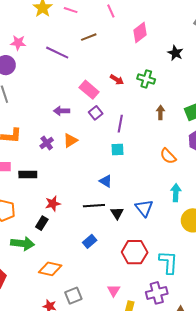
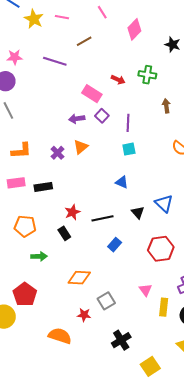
purple arrow: (62, 111) -> (77, 119), moved
black line: (94, 206) -> (103, 218), moved
black rectangle: (42, 223) -> (64, 233), turned -56
green arrow: (23, 244) -> (39, 256), moved, size x0.7

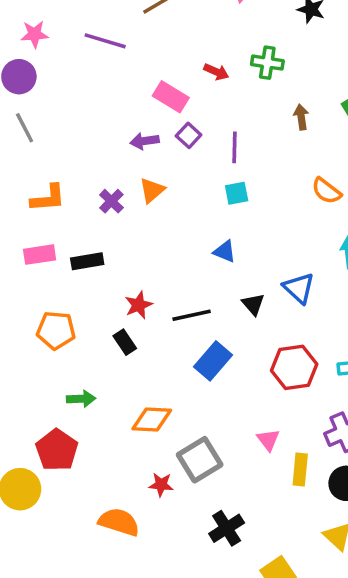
blue rectangle: (115, 245) -> (213, 361), size x1.5
green arrow: (39, 256) -> (81, 399), moved
gray square: (106, 301) -> (200, 460), size x1.4

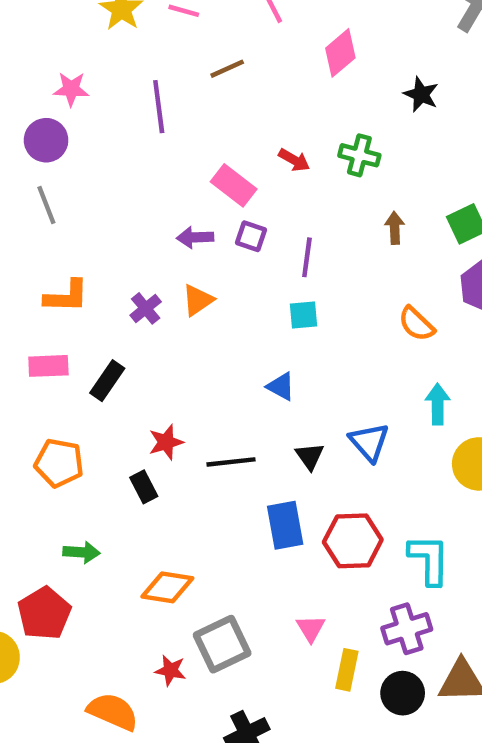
purple line: (105, 41) -> (159, 107), turned 60
purple square: (189, 135) -> (251, 236), turned -30
black rectangle: (87, 261) -> (107, 381), turned -52
blue rectangle: (213, 361) -> (285, 525), moved, turned -57

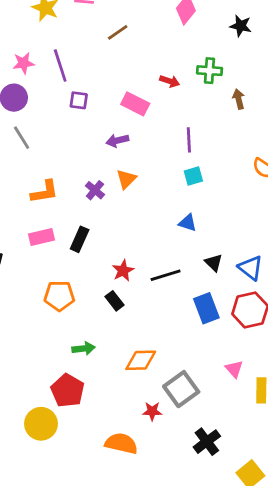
purple line: (159, 107) -> (60, 65), moved
brown arrow: (395, 228) -> (239, 99), moved
purple square: (251, 236) -> (79, 100), moved
blue triangle: (369, 442) -> (251, 268), moved

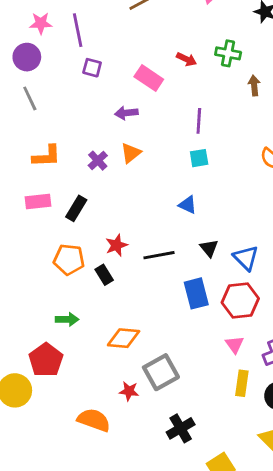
orange pentagon: (59, 296) -> (69, 259), moved
pink triangle: (234, 369) -> (235, 345), moved

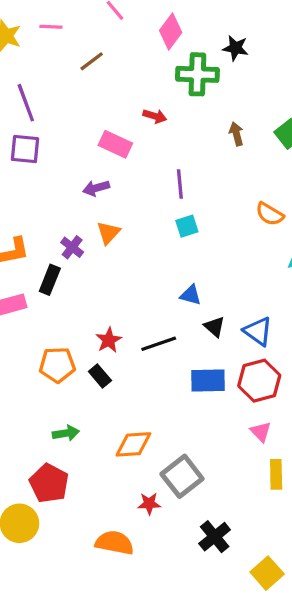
green cross: (228, 53) -> (197, 74), moved, size x1.4
purple square: (92, 68) -> (25, 149), moved, size x1.4
blue triangle: (188, 205) -> (191, 295), moved
black rectangle: (76, 208) -> (50, 280), moved
blue rectangle: (196, 293) -> (208, 380), turned -68

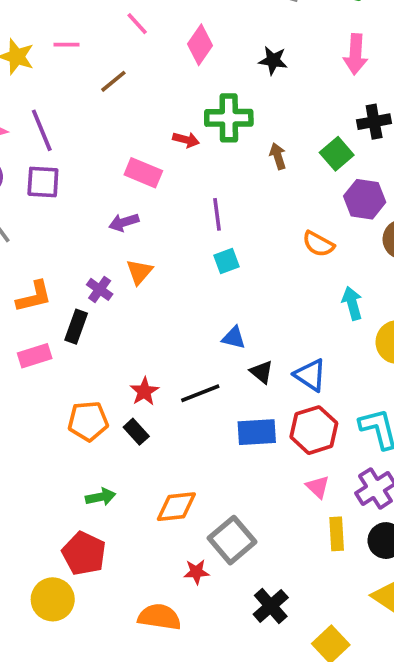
green cross: (197, 74) -> (229, 118), moved

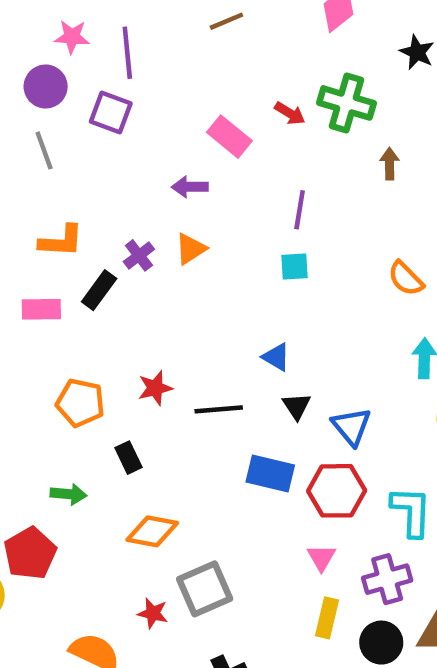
black rectangle: (136, 432) -> (129, 458), moved

